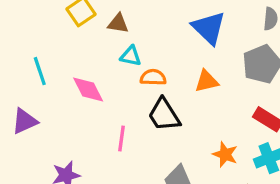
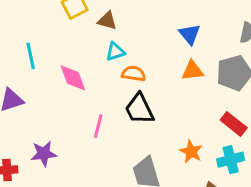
blue triangle: (209, 28) -> (190, 34), size x0.7
cyan triangle: (131, 56) -> (115, 52), turned -36
orange triangle: (207, 81) -> (192, 71), moved

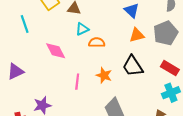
cyan line: (31, 56) -> (25, 24), moved
black trapezoid: (139, 109) -> (133, 66), moved
orange star: (191, 152) -> (104, 75), moved

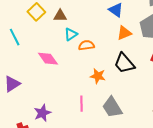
pink line: (77, 82) -> (81, 104), moved

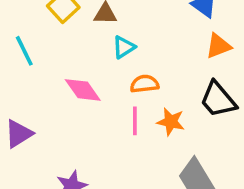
orange semicircle: (86, 45) -> (145, 84), moved
pink line: (81, 104) -> (135, 121), moved

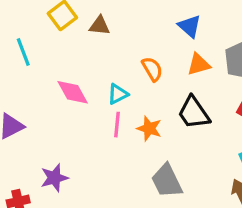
cyan triangle: (124, 47) -> (118, 94), moved
orange semicircle: (145, 84) -> (152, 69), moved, turned 60

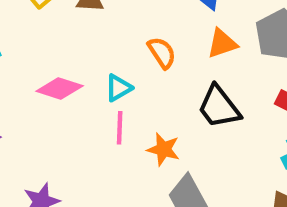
pink diamond: (73, 92) -> (60, 88), turned -40
orange star: (149, 128) -> (163, 149), moved

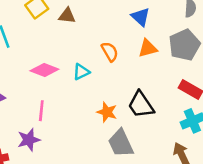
black trapezoid: (219, 107) -> (141, 105), moved
pink line: (120, 128) -> (41, 111), moved

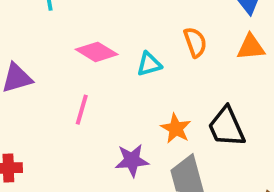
purple star: (29, 140) -> (132, 160), moved

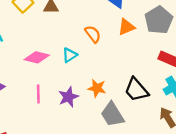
black trapezoid: (227, 127) -> (136, 90), moved
purple star: (132, 160) -> (68, 97), moved

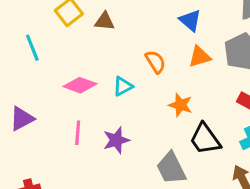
orange star: (97, 88) -> (180, 105), moved

